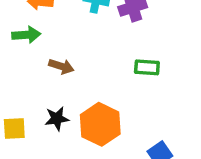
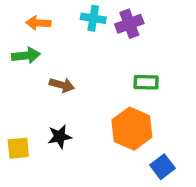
orange hexagon: (100, 124) -> (132, 129), moved

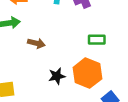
black star: (60, 137) -> (57, 76), moved

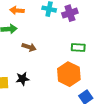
black star: (57, 76) -> (23, 79), moved

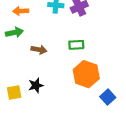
green rectangle: (78, 48) -> (76, 45), moved

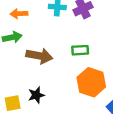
brown arrow: (39, 50) -> (39, 56), size x1.5

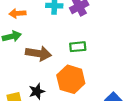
orange hexagon: (91, 82) -> (71, 79), moved

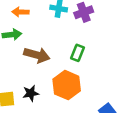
green rectangle: (78, 47) -> (78, 53), turned -70

